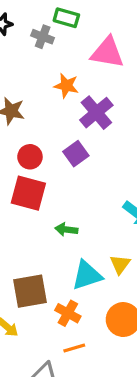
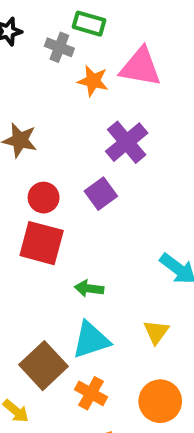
orange star: (66, 86) -> (93, 81), moved
cyan triangle: (87, 275) -> (91, 340), moved
brown square: (30, 291) -> (44, 366), turned -33

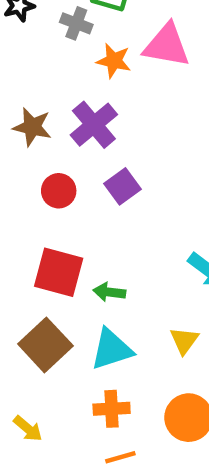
purple cross: (127, 142) -> (94, 125), moved
red square: (42, 243) -> (59, 272), moved
brown square: (44, 366) -> (45, 345), moved
orange cross: (91, 393) -> (112, 409), turned -32

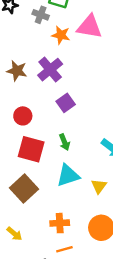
red circle: (59, 191) -> (23, 116), moved
green arrow: (109, 292) -> (64, 142), moved, turned -119
cyan triangle: (112, 349) -> (68, 175), moved

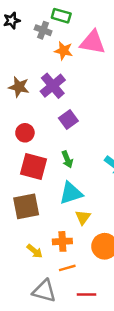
yellow triangle: (99, 186) -> (83, 217), moved
brown square: (24, 189) -> (26, 206), turned 32
yellow arrow: (14, 234) -> (35, 251), moved

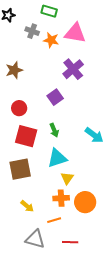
gray cross: (43, 30) -> (32, 31), moved
purple cross: (53, 86) -> (73, 69), moved
brown star: (19, 87) -> (14, 70), turned -30
orange cross: (62, 241) -> (61, 198), moved

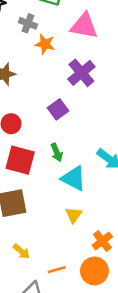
orange star: (51, 40) -> (45, 44), moved
cyan triangle: (57, 158) -> (74, 178), moved, turned 45
orange cross: (61, 198) -> (102, 241), moved, turned -35
orange circle: (85, 202) -> (94, 271), moved

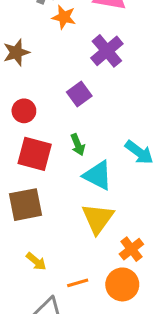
yellow triangle: (74, 215) -> (98, 218), size x1.6

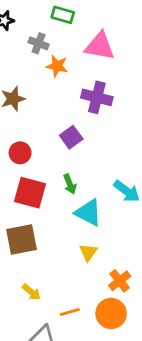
purple cross: (107, 51) -> (97, 97), turned -36
yellow triangle: (98, 218) -> (88, 252), size x0.6

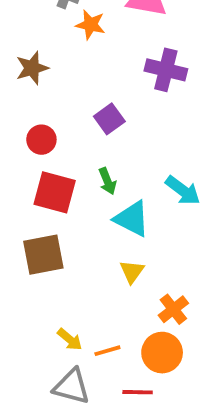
purple cross: (97, 97) -> (166, 70), moved
yellow arrow: (31, 292) -> (70, 339), moved

